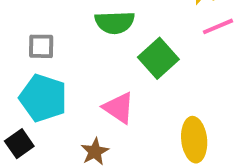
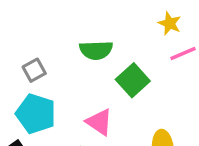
gray square: (41, 46) -> (34, 70), turned -30

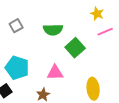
gray square: (34, 70) -> (16, 26), moved
pink triangle: (99, 122) -> (55, 73), turned -36

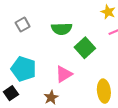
pink triangle: (55, 73) -> (64, 74), turned -30

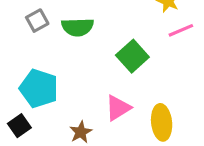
green semicircle: (62, 29) -> (78, 27), moved
pink triangle: (64, 74) -> (118, 108), moved

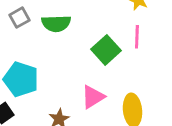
pink line: (181, 30) -> (137, 37), moved, turned -65

